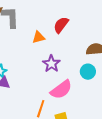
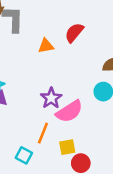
purple star: (51, 64) -> (51, 98), moved

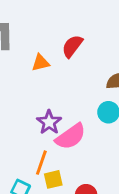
yellow square: (67, 147) -> (53, 179), moved

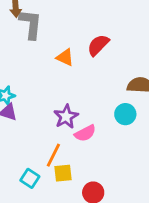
orange triangle: (41, 63) -> (65, 57), turned 30
pink semicircle: (71, 137) -> (85, 133), size x0.7

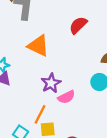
orange triangle: (65, 57) -> (38, 46), moved, size x1.5

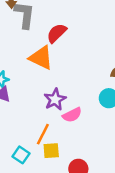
red semicircle: (78, 25) -> (57, 33), moved

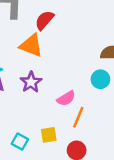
purple star: (55, 99) -> (31, 82), moved
orange line: (43, 134) -> (78, 117), moved

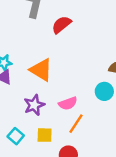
orange triangle: (31, 45) -> (41, 70), moved
purple star: (31, 82) -> (34, 105), moved

